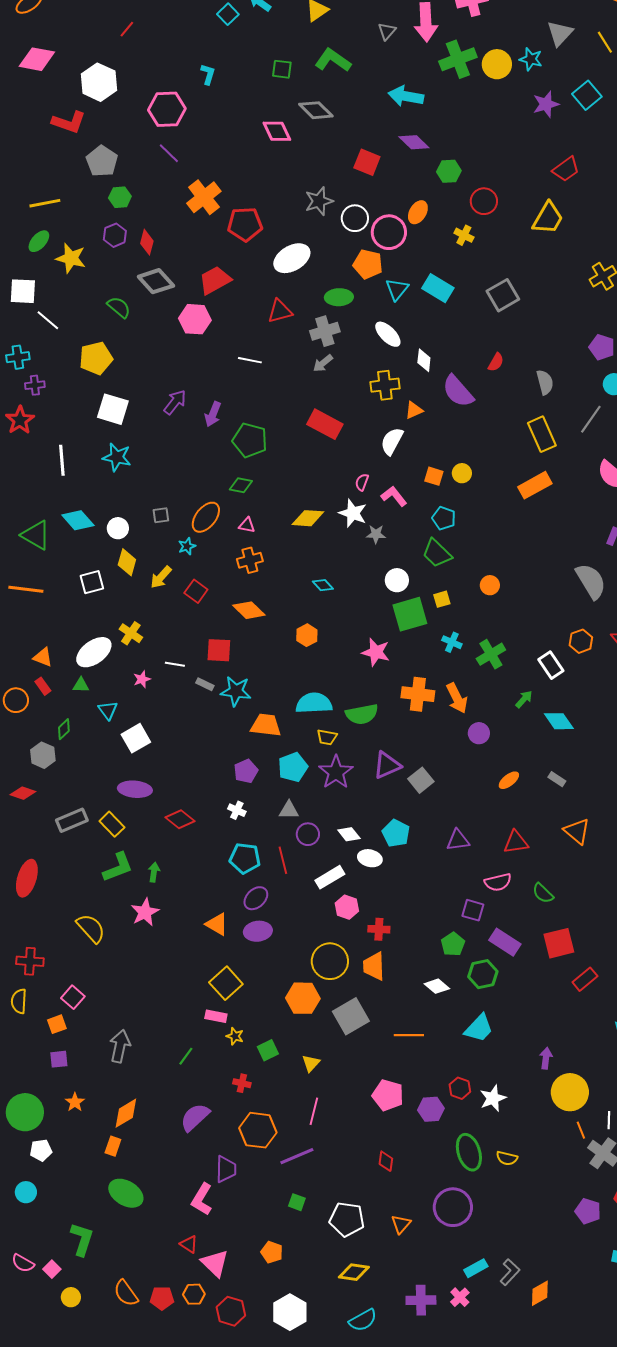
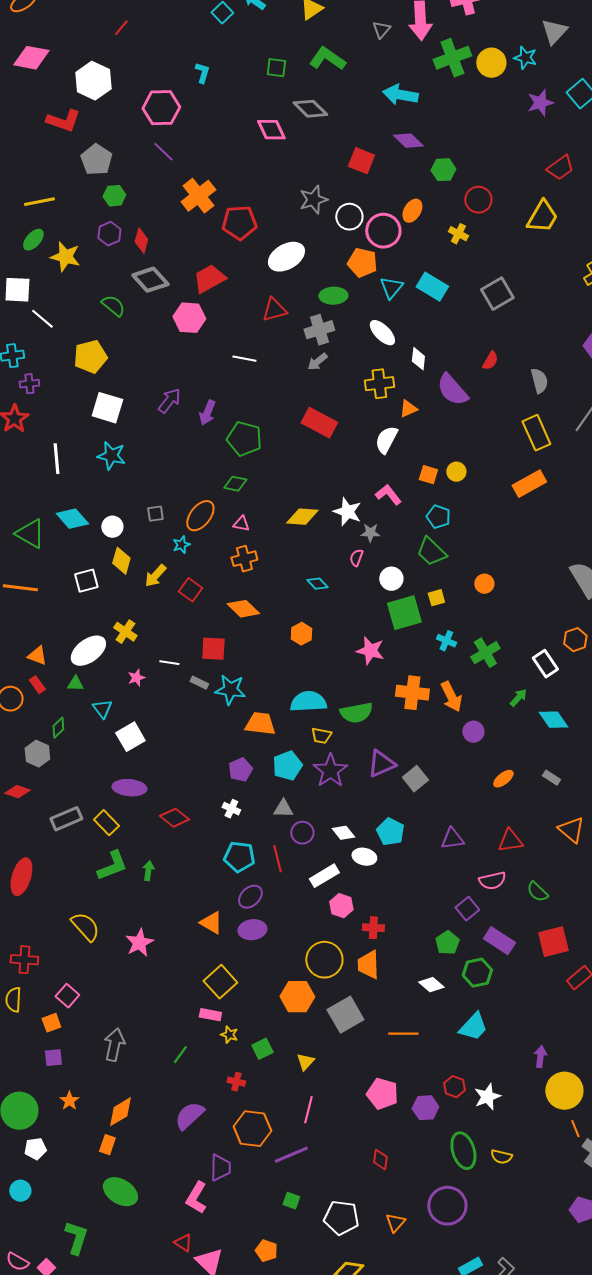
pink semicircle: (362, 482) -> (356, 558), moved
purple square: (473, 910) -> (467, 909), turned 35
pink star: (145, 912) -> (139, 943), moved

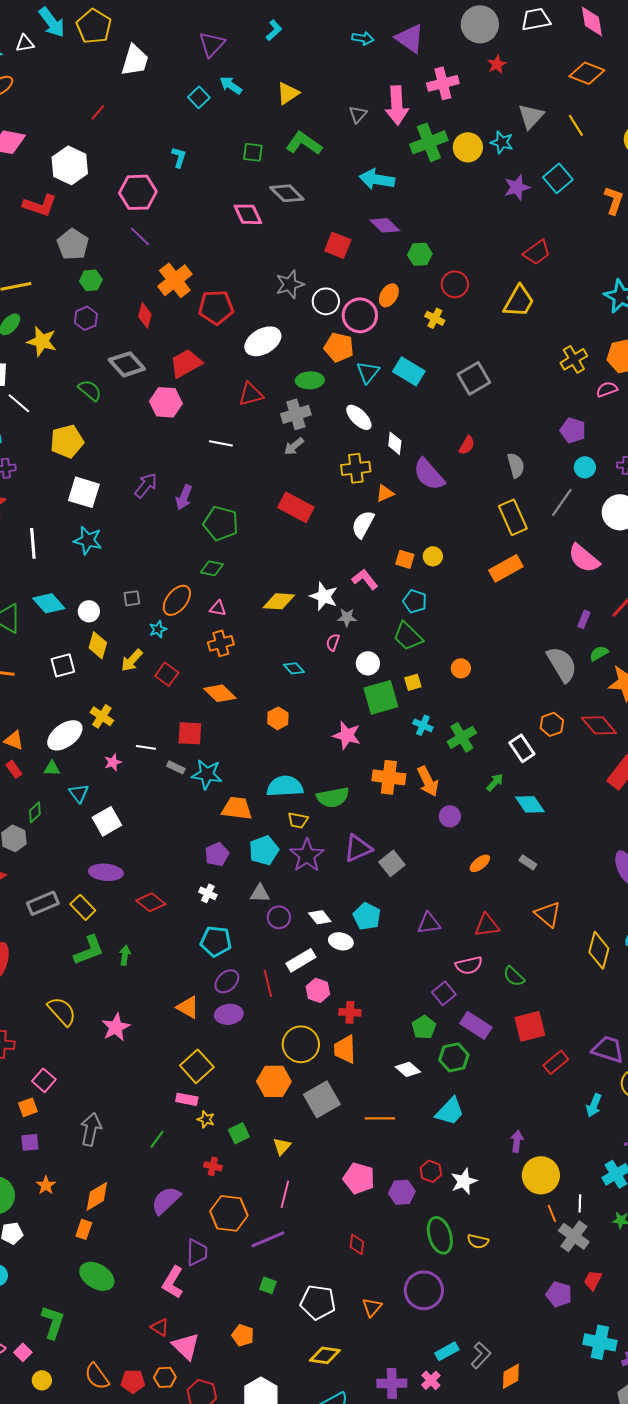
red diamond: (141, 241) -> (145, 315), moved
red line: (277, 859) -> (268, 983), moved

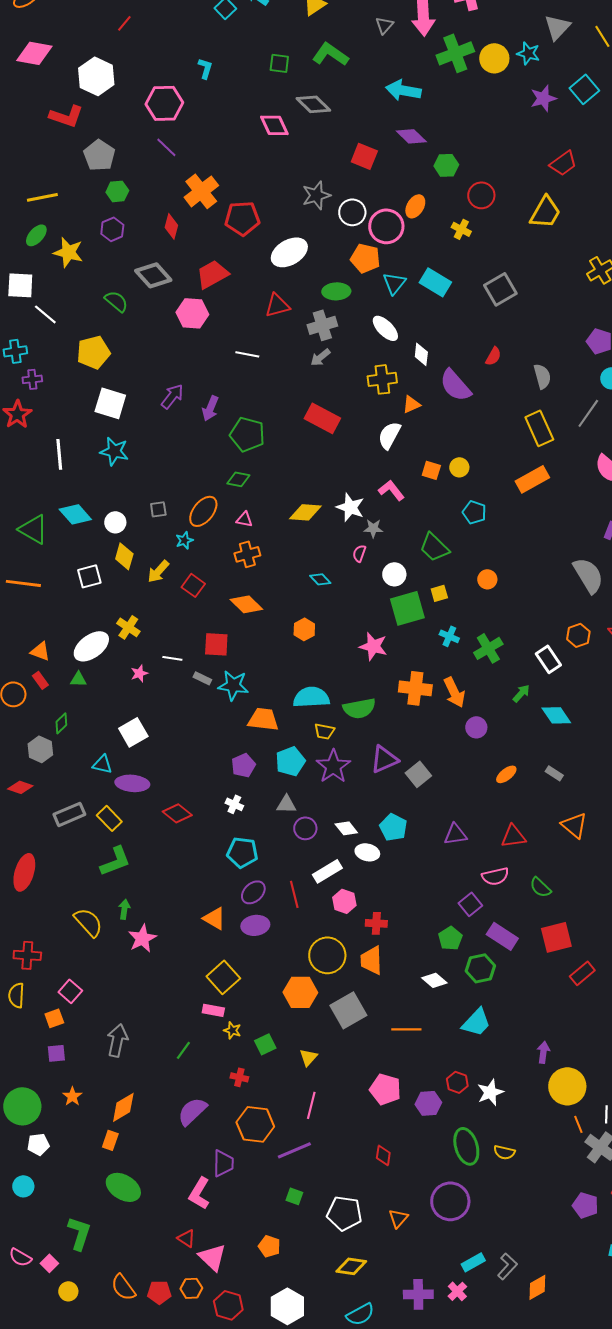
cyan pentagon: (415, 601) -> (474, 512), moved
cyan triangle: (79, 793) -> (102, 764), moved, turned -40
green arrow: (125, 955) -> (124, 909), moved

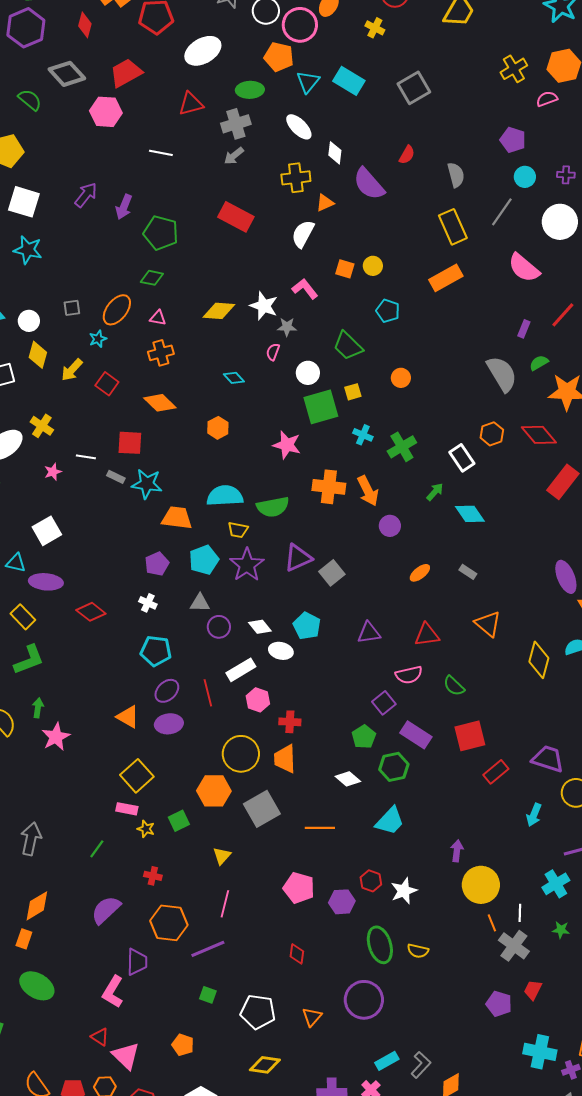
purple hexagon: (112, 229) -> (26, 28), size x1.6
green square: (265, 1044) -> (179, 821), moved

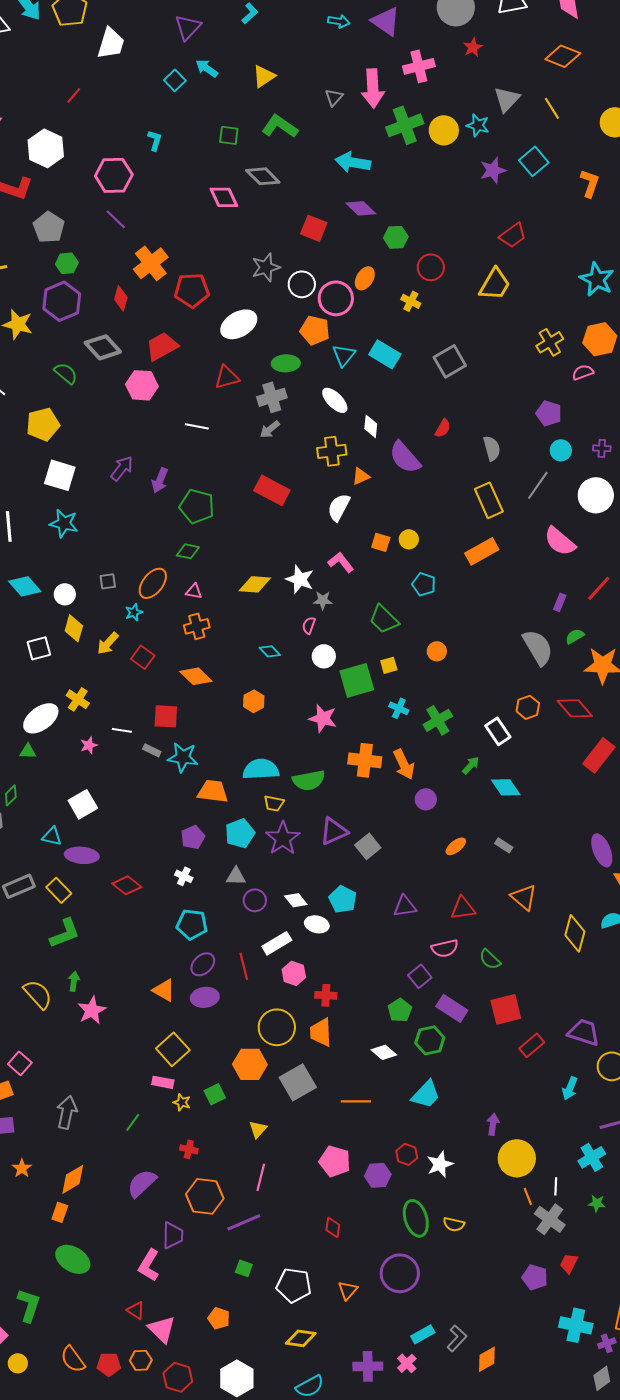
white circle: (308, 373) -> (324, 656), moved

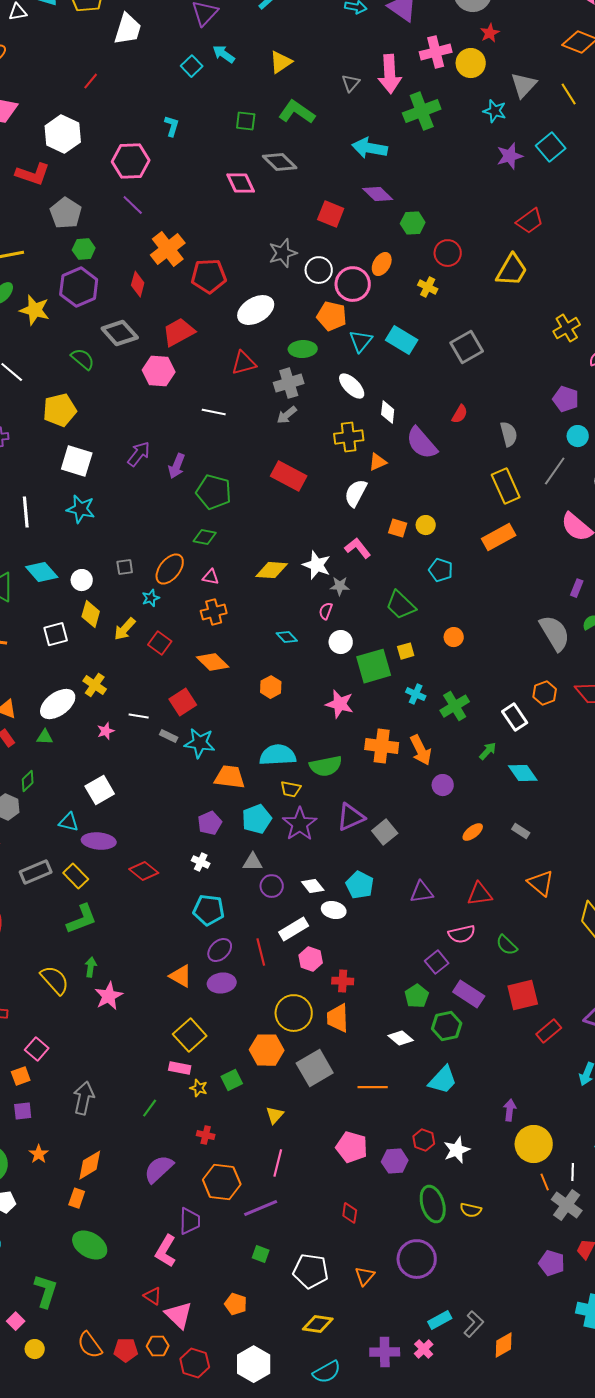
yellow circle: (444, 130) -> (471, 63), moved
red square: (166, 716) -> (183, 702), turned -36

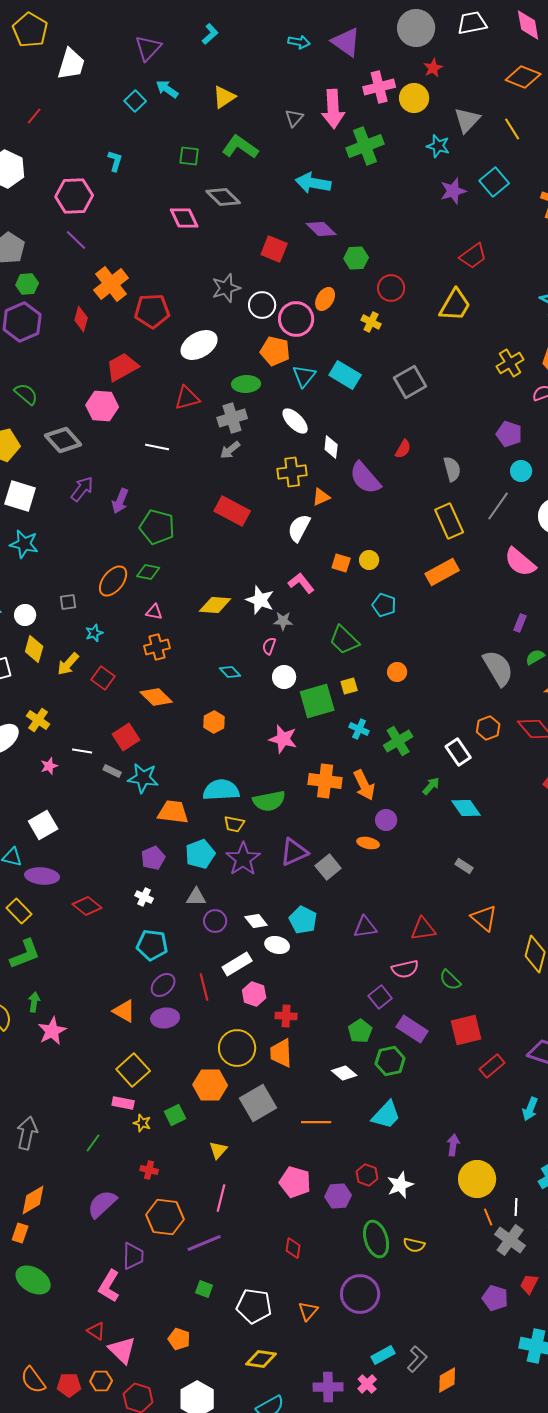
gray diamond: (120, 333) -> (63, 440), moved
orange ellipse: (170, 569) -> (113, 581), moved
orange ellipse: (473, 832) -> (368, 843), moved, turned 50

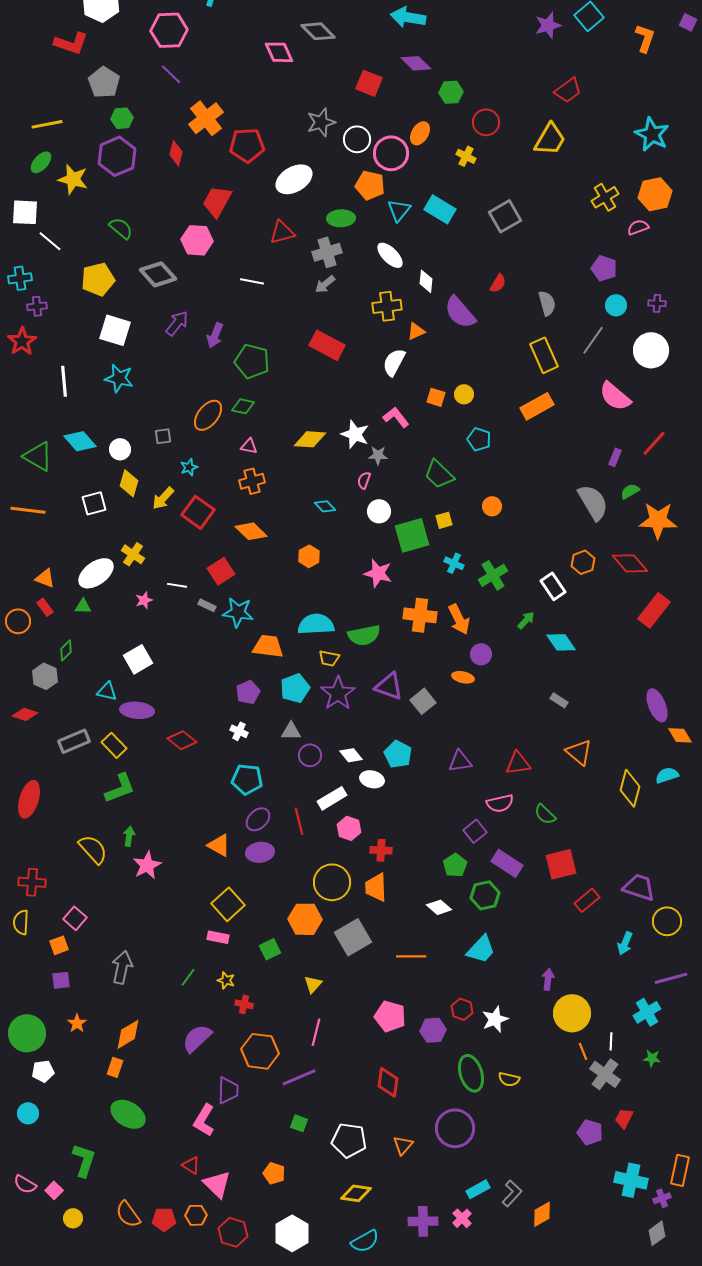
red trapezoid: (122, 367) -> (217, 201), turned -32
red square: (103, 678) -> (198, 512), size x1.4
purple triangle: (294, 852) -> (389, 686), turned 44
yellow star: (142, 1123) -> (226, 980), moved
red diamond: (293, 1248) -> (388, 1082), size x1.4

